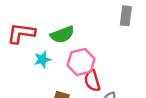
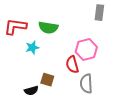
green semicircle: (62, 35) -> (48, 28), turned 30
pink hexagon: (81, 62) -> (86, 50), moved

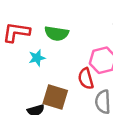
brown square: (47, 80) -> (55, 97), size x1.5

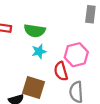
cyan star: (37, 58) -> (39, 51), moved

